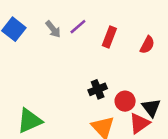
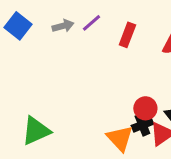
gray arrow: (53, 29) -> (63, 26), turned -66
black cross: (98, 89) -> (142, 125), moved

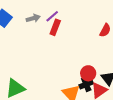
red rectangle: (127, 35) -> (55, 27), moved

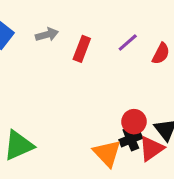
purple line: (52, 16) -> (128, 43), moved

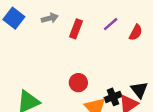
red circle: (134, 122) -> (78, 83), moved

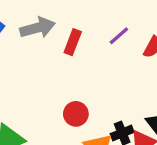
gray arrow: (50, 18) -> (38, 28), size x1.5

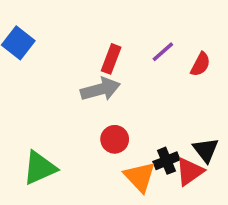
gray arrow: (38, 28) -> (100, 89), moved

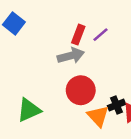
purple line: (163, 52) -> (100, 35), moved
red circle: (115, 139) -> (81, 90), size x1.5

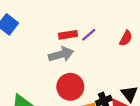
red rectangle: (78, 35) -> (68, 35), turned 60

